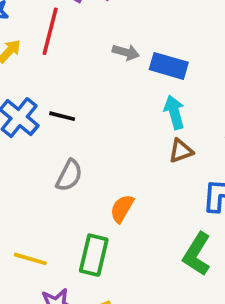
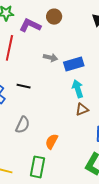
blue rectangle: (169, 66) -> (74, 64), turned -30
black line: (62, 116) -> (24, 86), moved

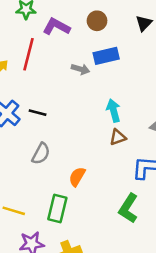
brown circle: (54, 17) -> (97, 21), moved
blue rectangle: (74, 64) -> (106, 56), moved
black line: (24, 86) -> (38, 113), moved

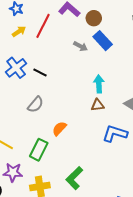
brown circle: (97, 21) -> (94, 18), moved
blue rectangle: (106, 56) -> (103, 41), turned 48
green L-shape: (128, 208) -> (74, 178), moved

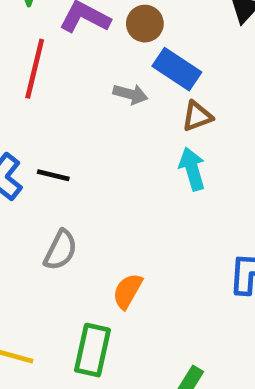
brown triangle: (98, 105) -> (197, 116), moved

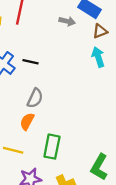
orange semicircle: (127, 291) -> (27, 121), moved

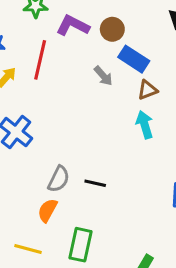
gray arrow: (67, 21) -> (103, 76), turned 35
black line: (31, 62) -> (95, 183), moved

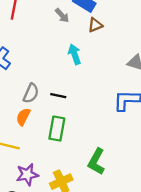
cyan arrow: (145, 125) -> (75, 54), moved
green rectangle: (80, 245) -> (57, 129), moved

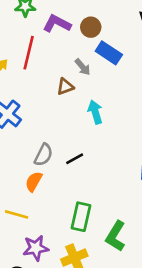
brown triangle: (95, 25) -> (65, 87), moved
black line: (58, 96) -> (75, 159), turned -42
green rectangle: (57, 129) -> (81, 217), moved

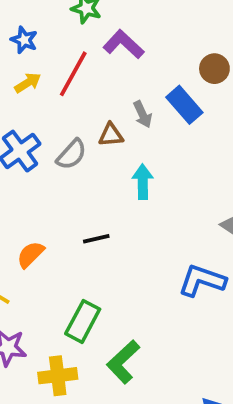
brown circle: (91, 27) -> (214, 69), moved
gray semicircle: (43, 155) -> (72, 154), moved

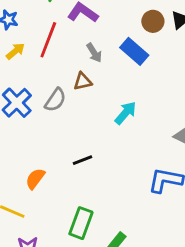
gray arrow: (143, 114) -> (94, 53), moved
cyan arrow: (143, 182) -> (126, 113), moved, turned 50

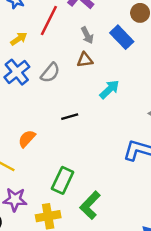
yellow arrow: (15, 51) -> (19, 39), moved
brown triangle: (83, 81) -> (85, 60), moved
black line: (82, 160) -> (70, 117), moved

